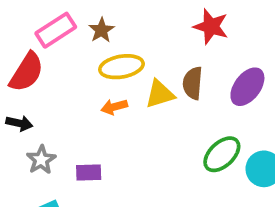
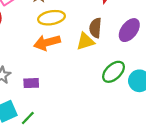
yellow triangle: (160, 94) -> (85, 41), moved
orange arrow: (114, 107) -> (47, 42), size x1.6

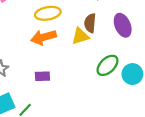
purple ellipse: (129, 30) -> (123, 25), turned -60
purple rectangle: (31, 83) -> (42, 76), moved

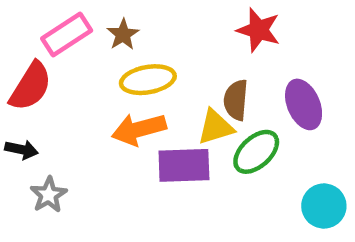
green ellipse: (107, 65) -> (256, 152), moved
purple rectangle: (42, 76) -> (184, 165), moved, size x1.6

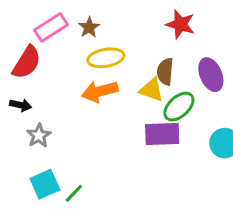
yellow triangle: (216, 127) -> (151, 90), turned 36
purple rectangle: (184, 165) -> (162, 134), moved

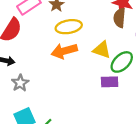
brown semicircle: (165, 72) -> (119, 18), moved
purple rectangle: (162, 134) -> (110, 82), size x0.7

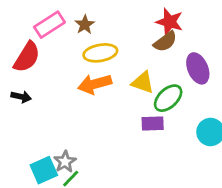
brown semicircle: (119, 18) -> (165, 42), turned -132
gray star: (20, 83) -> (65, 162), moved

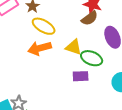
yellow ellipse: (100, 53) -> (44, 26), turned 40
green ellipse: (168, 98) -> (92, 58), turned 65

